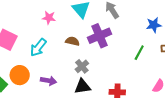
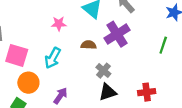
orange circle: (20, 75) -> (28, 83), moved
purple arrow: (49, 81) -> (60, 96), moved, turned -56

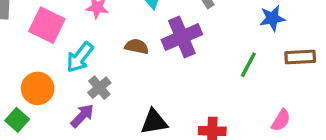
pink square: (17, 55) -> (47, 25), moved
gray cross: (103, 71) -> (99, 88), moved

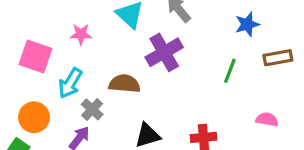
brown semicircle: (137, 46) -> (124, 84), moved, size x1.4
pink semicircle: (281, 120) -> (267, 119), turned -105

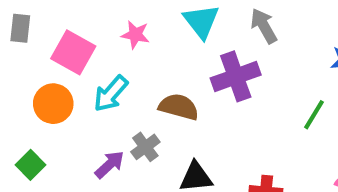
gray cross: (92, 109) -> (145, 147), moved
orange circle: (34, 117) -> (53, 104), moved

